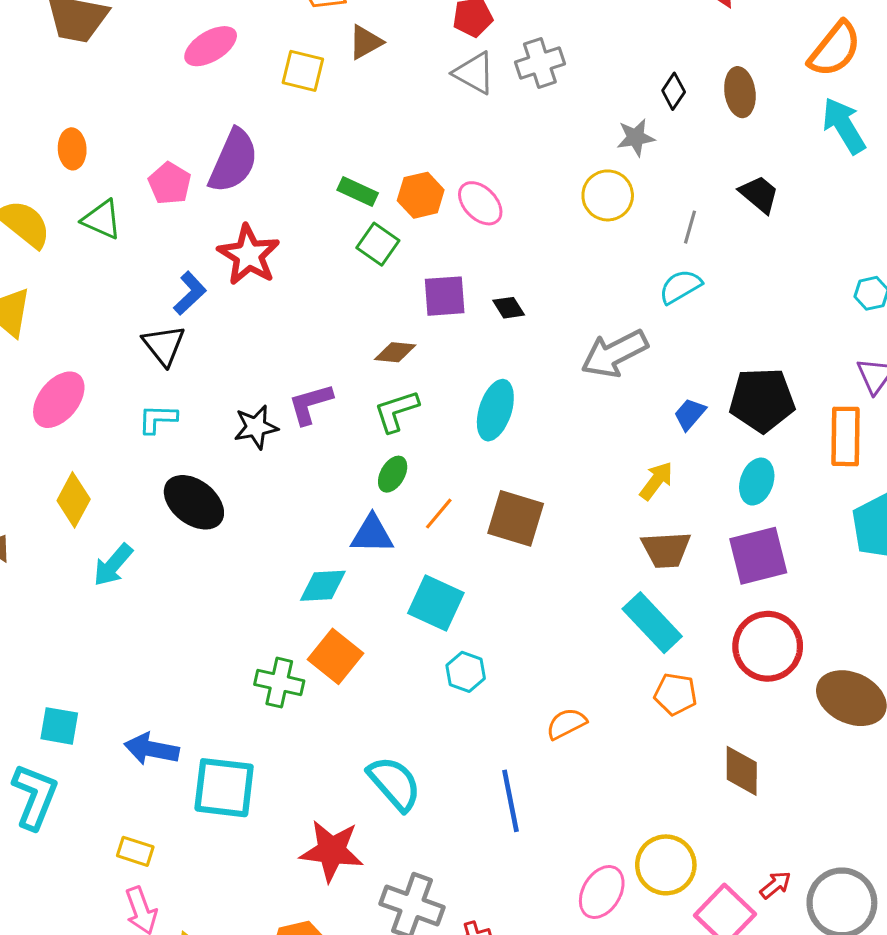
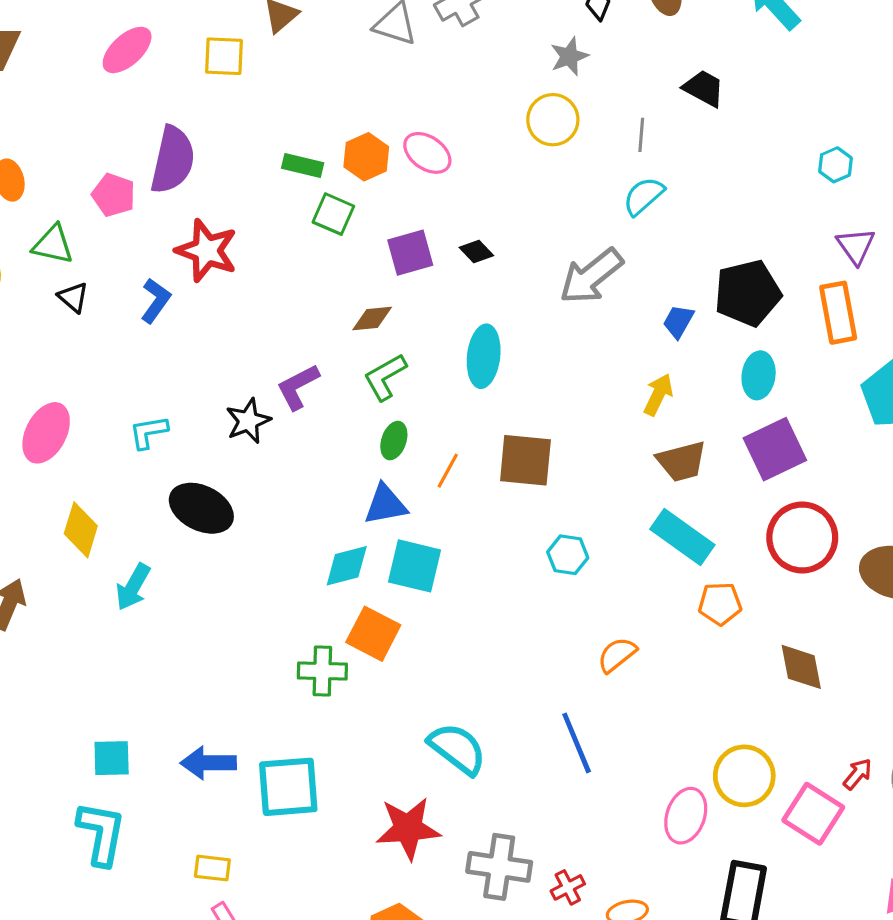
black triangle: (164, 345) -> (73, 297), moved, size x0.7
cyan square: (436, 603) -> (414, 566), moved
cyan hexagon: (466, 672) -> (568, 555), moved

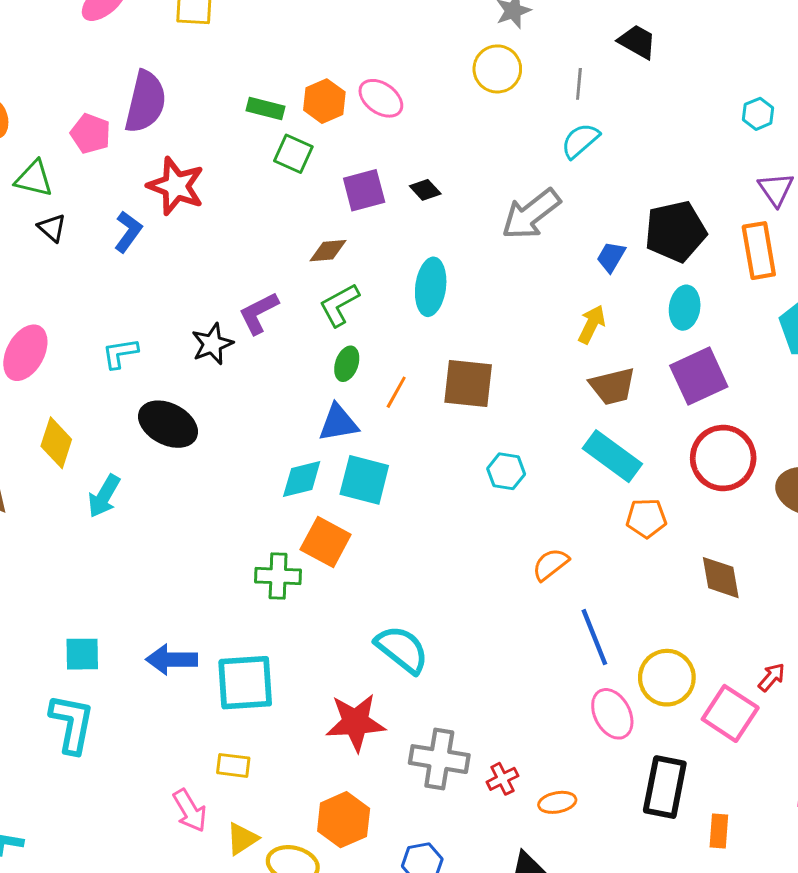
blue line: (577, 743) -> (594, 637), moved
pink ellipse: (686, 816) -> (612, 714), turned -48
yellow rectangle: (212, 868) -> (233, 765), moved

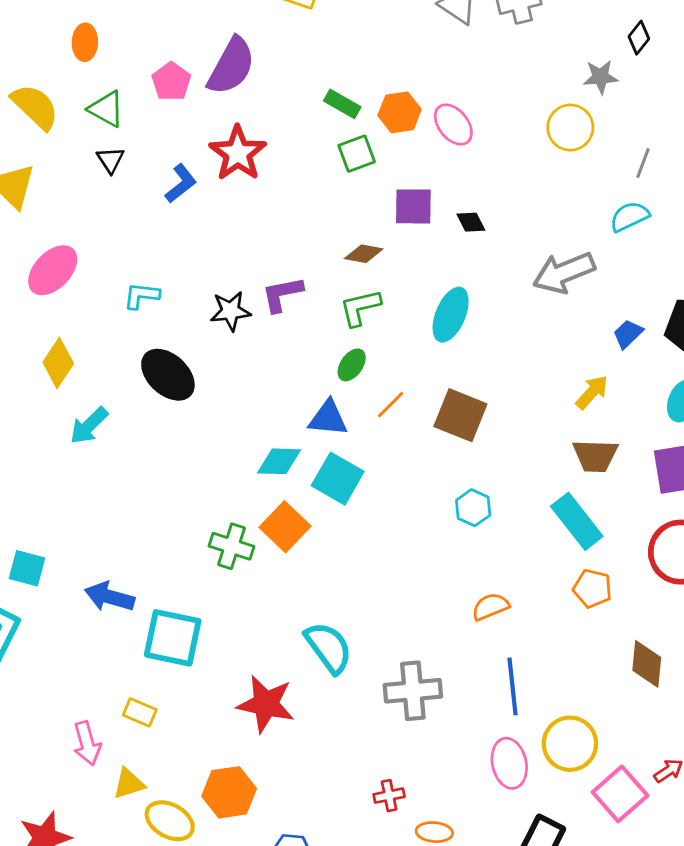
green square: (293, 154) -> (357, 154), turned 30
gray cross: (439, 759) -> (413, 691), moved, turned -30

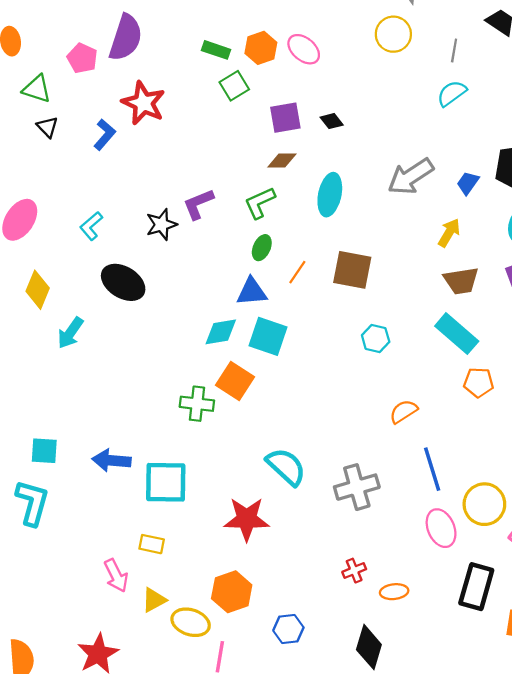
brown diamond: (364, 254) -> (282, 161), moved
gray arrow: (564, 273) -> (411, 176), moved
cyan L-shape: (141, 296) -> (91, 226), turned -36

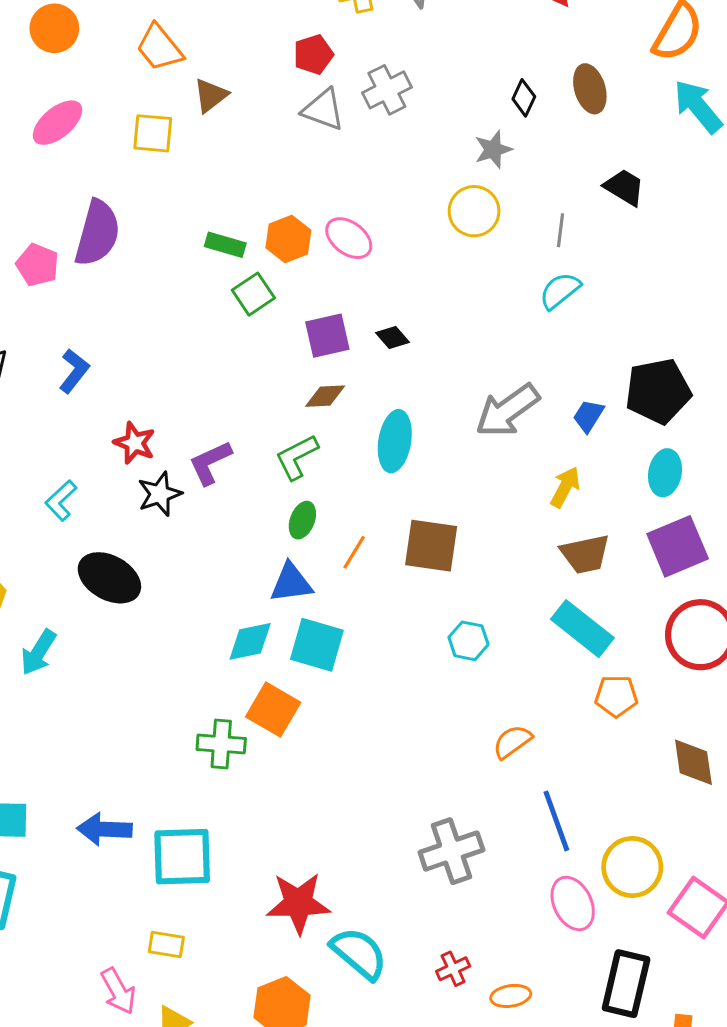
red star: (144, 103) -> (135, 443), moved, size x0.7
cyan semicircle: (286, 467) -> (359, 953), moved

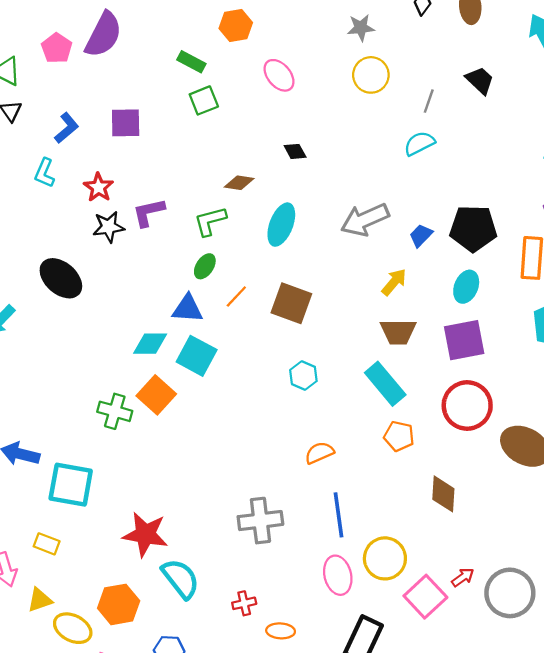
gray star: (493, 149) -> (361, 28), moved
orange hexagon: (288, 239) -> (236, 25), moved
purple square: (327, 336) -> (126, 123), moved
cyan L-shape: (61, 500) -> (45, 173), moved, turned -36

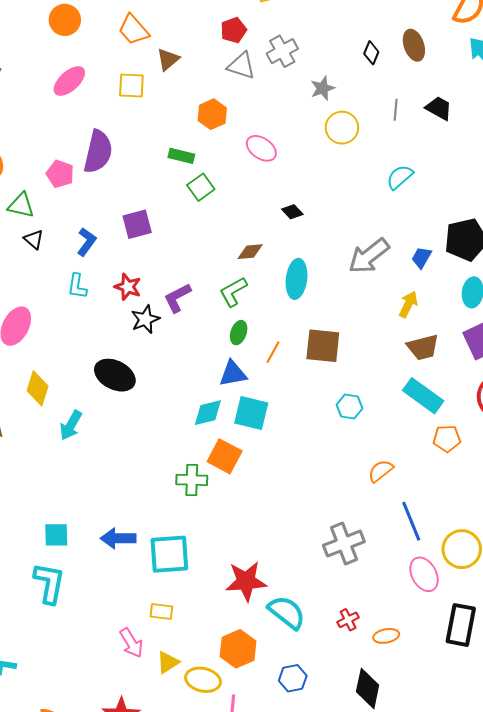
gray line: (429, 101) -> (396, 110), moved

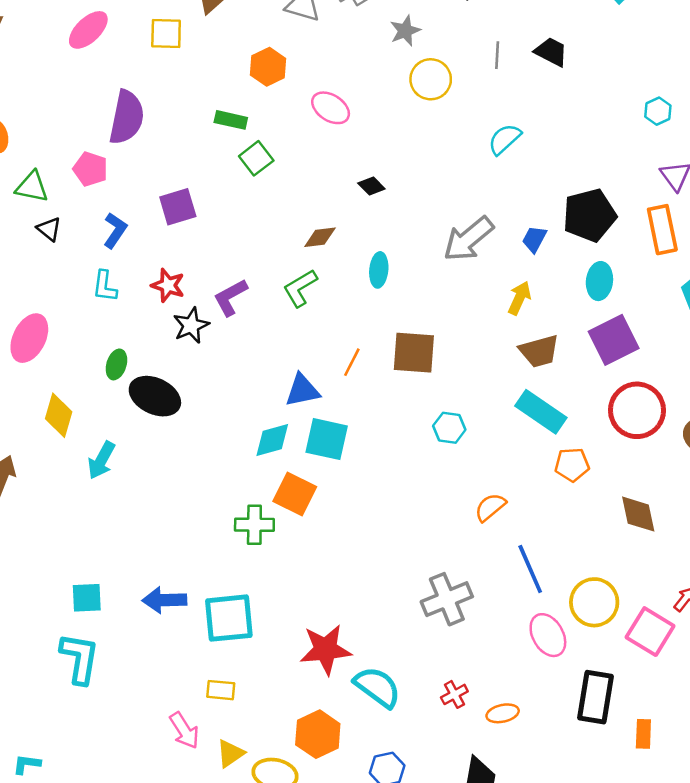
pink pentagon: (60, 174) -> (90, 169), moved
cyan ellipse: (297, 279) -> (379, 270), size x0.7
green ellipse: (239, 333) -> (116, 364), moved

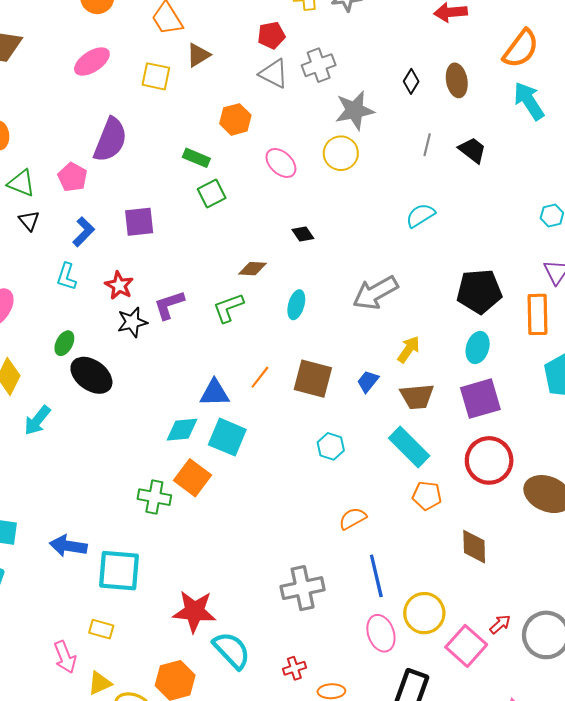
gray star: (405, 31) -> (355, 110), size x1.5
yellow circle: (431, 79) -> (341, 153), moved
blue trapezoid: (534, 239) -> (368, 381), moved

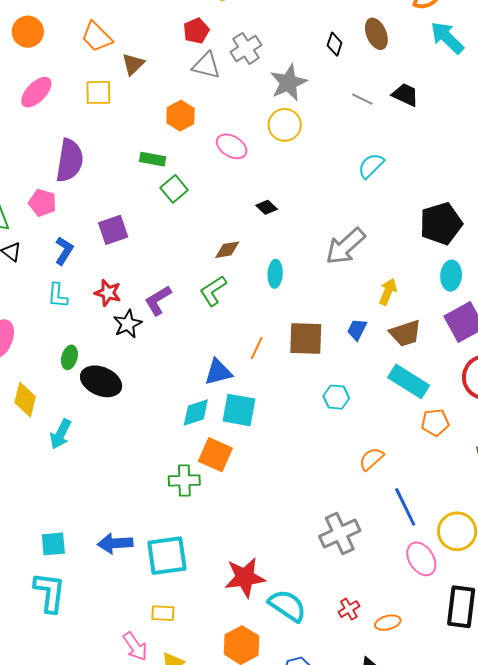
gray line: (427, 145) -> (362, 99), turned -65

